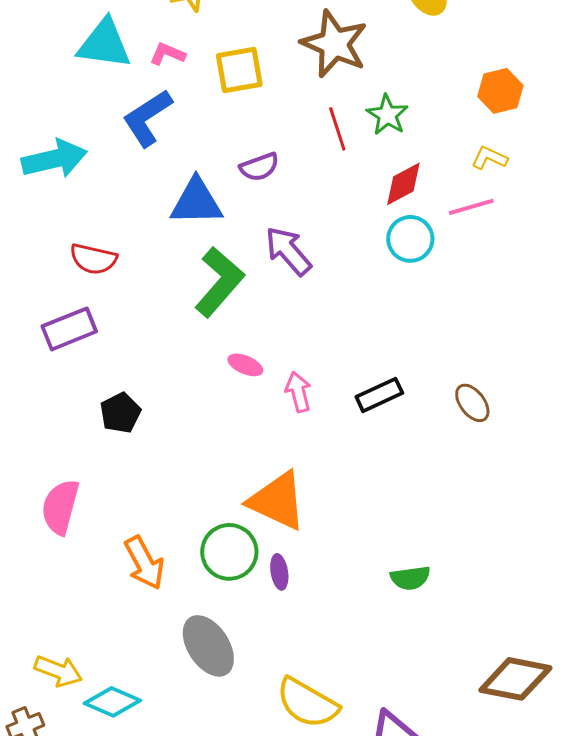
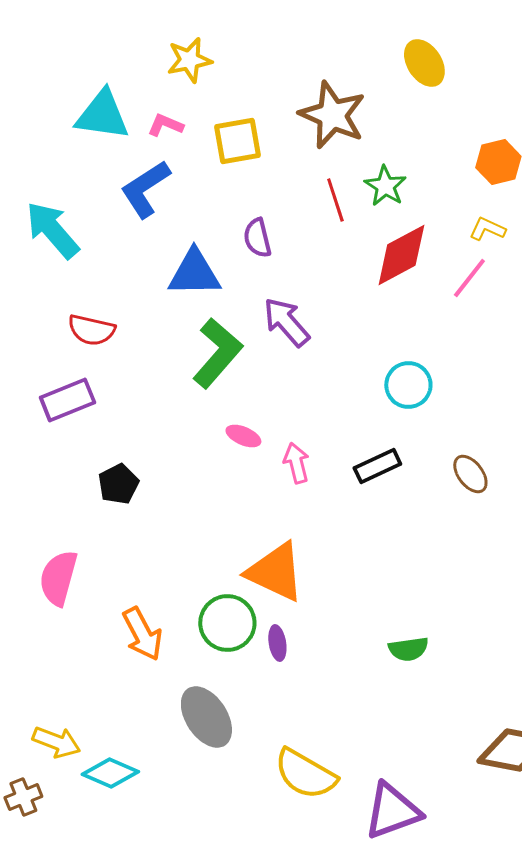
cyan arrow: (54, 159) -> (52, 230), turned -118
purple semicircle: (259, 167) -> (257, 238), turned 96
red diamond: (403, 184) -> (401, 255), size x1.4
pink line: (471, 207) -> (469, 278), turned -36
cyan circle: (410, 239) -> (408, 385), moved

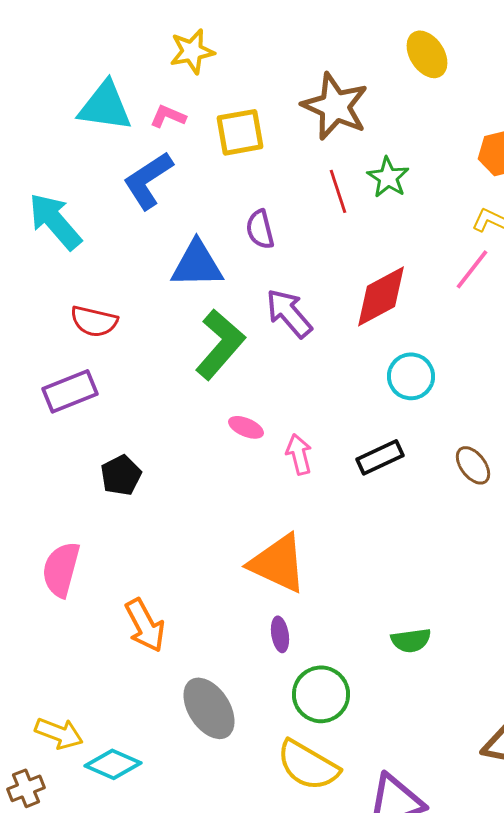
red diamond: (401, 255) -> (381, 296), moved
green circle: (227, 623) -> (321, 694), moved

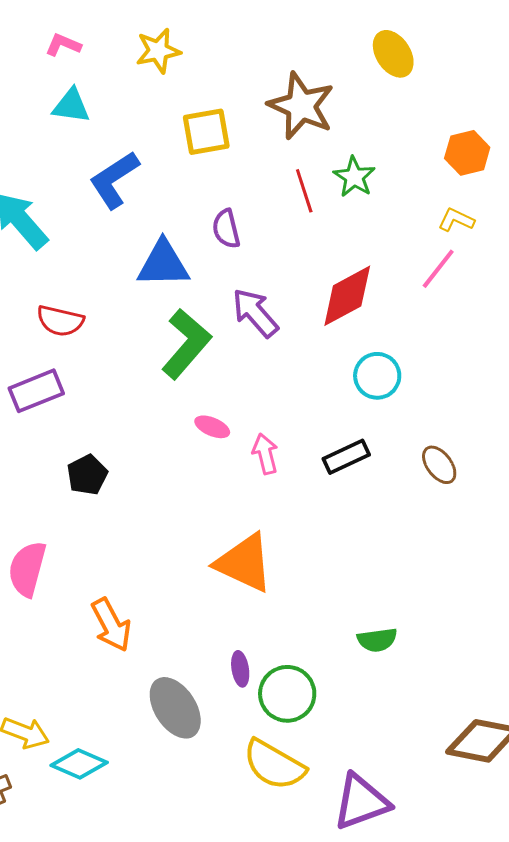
cyan triangle: (105, 106) -> (71, 106), size x0.7
pink L-shape: (168, 116) -> (63, 45), moved
purple ellipse: (280, 634) -> (240, 669), moved

